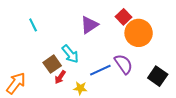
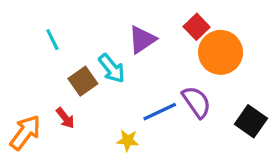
cyan arrow: (70, 54) -> (112, 68), moved
brown square: (52, 64) -> (83, 81), moved
red arrow: (60, 77) -> (65, 118), moved, turned -72

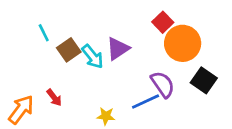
purple triangle: (142, 40) -> (118, 49), moved
brown square: (83, 81) -> (69, 50), moved
blue line: (160, 112) -> (146, 102), moved
black square: (251, 121) -> (204, 80), moved

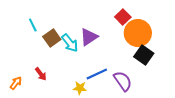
black square: (204, 80) -> (144, 55), moved
purple semicircle: (163, 84) -> (123, 81), moved
blue line: (146, 102) -> (97, 74), moved
orange arrow: (21, 109) -> (16, 83), size x0.6

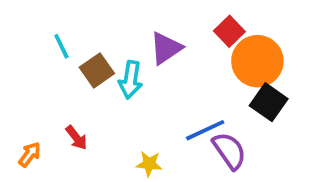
purple triangle: (89, 37) -> (166, 48), moved
cyan arrow: (70, 43) -> (130, 80), turned 48
blue line: (97, 74) -> (205, 130), moved

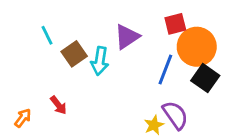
red square: (229, 31) -> (175, 24), turned 30
blue line: (205, 130) -> (165, 70), moved, turned -44
yellow star: (149, 164) -> (154, 125), moved, turned -30

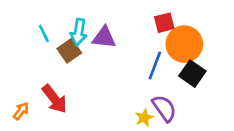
purple triangle: (127, 37) -> (104, 37), moved, turned 40
cyan arrow: (100, 61) -> (79, 32), moved
red arrow: (58, 105) -> (55, 99), size x1.6

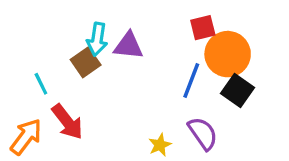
cyan line: (44, 33) -> (41, 84), moved
orange arrow: (21, 111) -> (26, 137), size x1.6
yellow star: (144, 118) -> (160, 145), moved

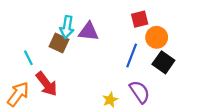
orange circle: (228, 54) -> (157, 37), size x0.7
brown square: (86, 62) -> (59, 43), turned -30

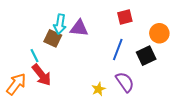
orange circle: (157, 37) -> (159, 33), moved
cyan line: (28, 58) -> (34, 56), moved
black square: (163, 62) -> (146, 56), turned 30

